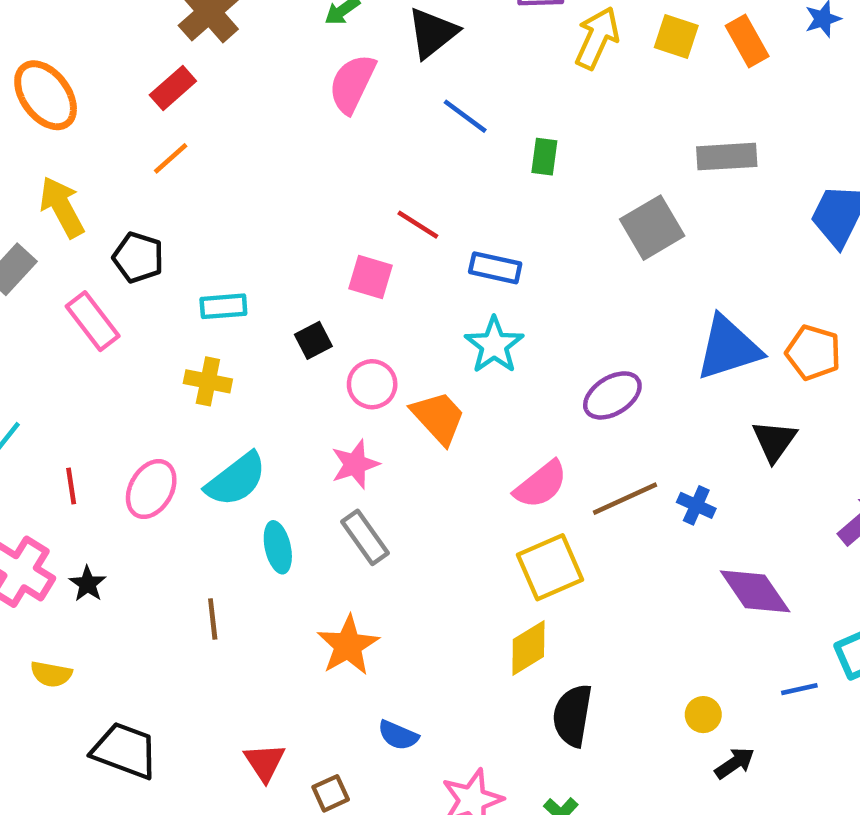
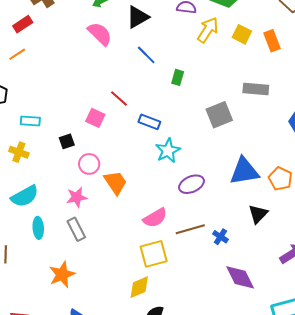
pink semicircle: (352, 84) -> (100, 34), turned 100
cyan star: (494, 345) -> (168, 151), moved

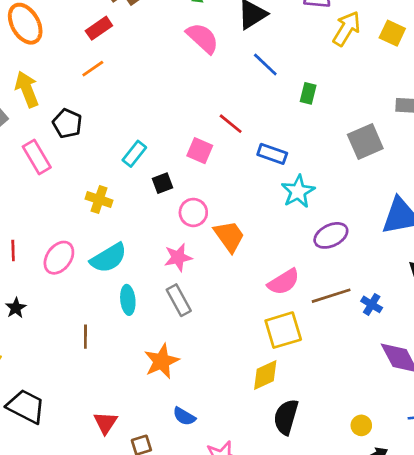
cyan rectangle: (30, 121) -> (134, 154), moved, turned -54

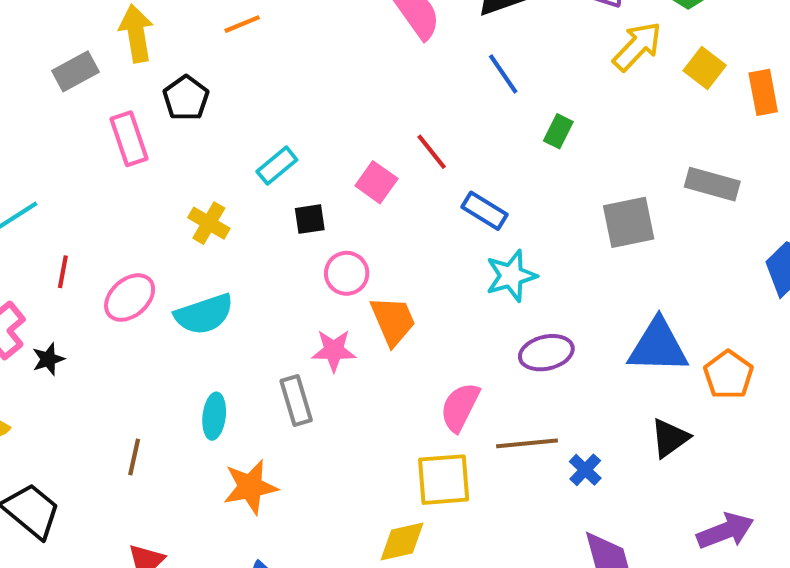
pink star: (178, 257) -> (334, 350), moved
pink semicircle: (284, 282) -> (460, 407), turned 136
cyan ellipse: (128, 300) -> (214, 416), moved
brown line: (85, 337) -> (134, 457), moved

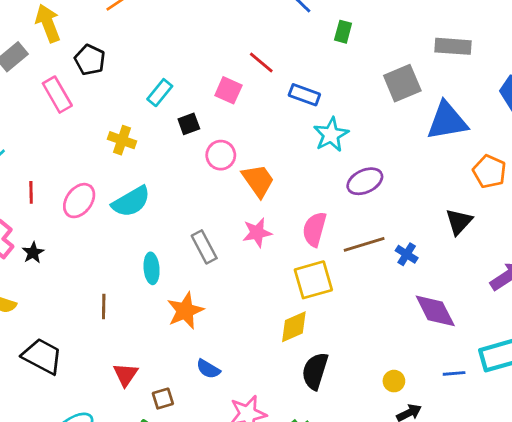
blue triangle: (658, 346) -> (447, 121), moved
pink star: (334, 350) -> (257, 233), moved

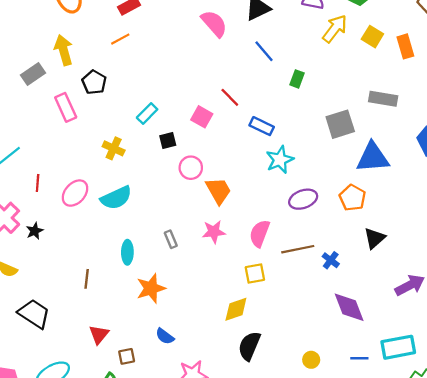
orange pentagon: (489, 171) -> (352, 198), moved
gray rectangle: (204, 247) -> (171, 239), size x0.7
yellow square: (313, 280) -> (255, 273), size x0.7

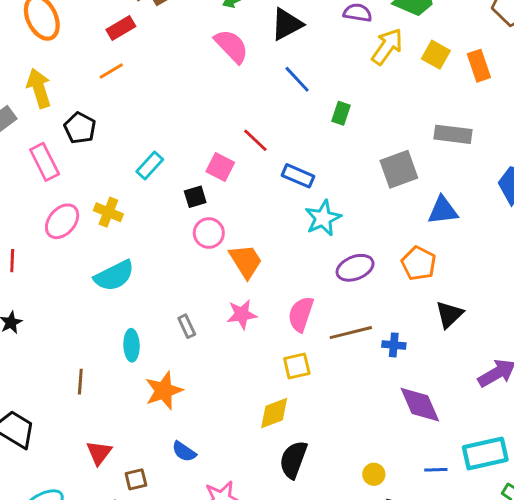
black square: (168, 141) -> (195, 197), moved
blue triangle: (373, 158) -> (443, 211), size x0.7
pink ellipse: (75, 193) -> (62, 221), moved
blue cross: (331, 260) -> (394, 345), turned -30

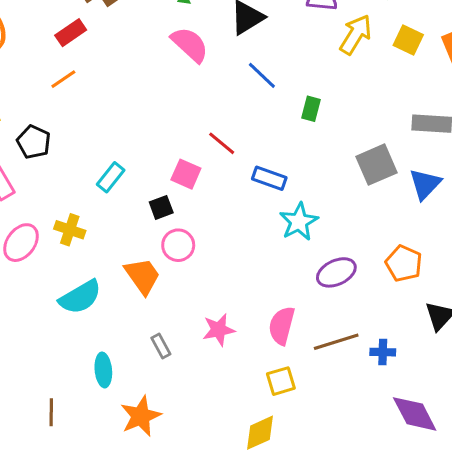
blue triangle: (443, 211) -> (425, 184), moved, turned -36
orange trapezoid: (246, 261) -> (143, 276), moved

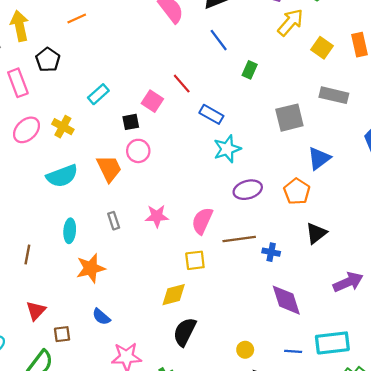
yellow square: (408, 40) -> (322, 48), moved
blue triangle: (425, 184) -> (319, 158), moved

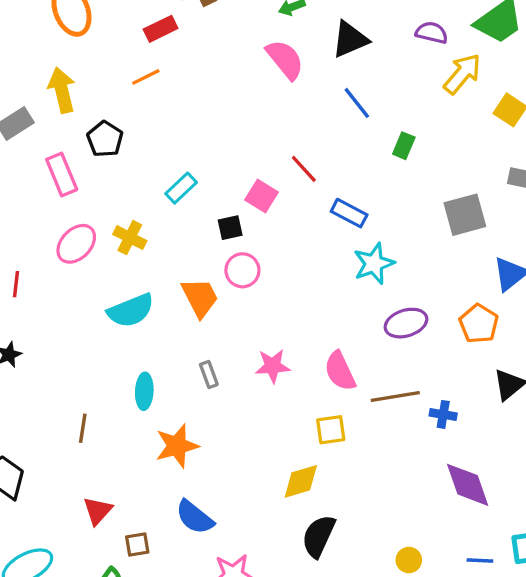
pink semicircle: (202, 221) -> (340, 371), turned -48
blue semicircle: (101, 317) -> (195, 517), size x1.4

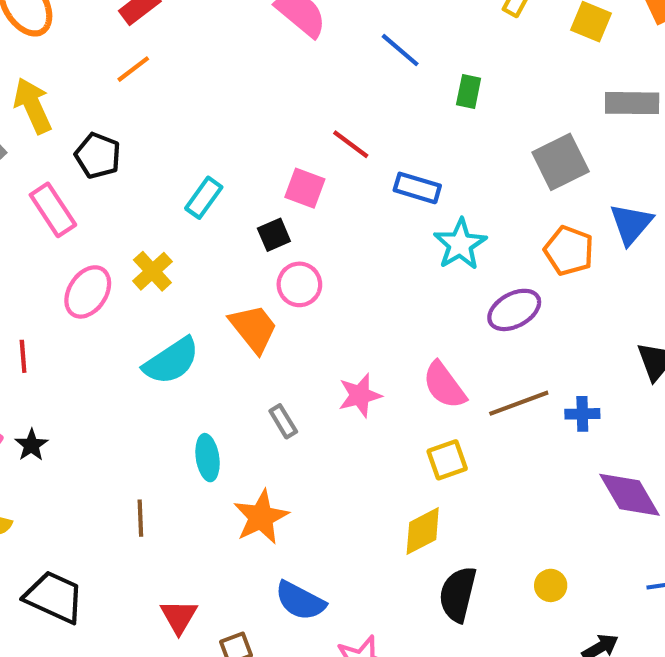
yellow cross: (130, 238) -> (152, 271), turned 32
orange pentagon: (479, 324) -> (569, 251), moved
yellow circle: (409, 560) -> (551, 585), moved

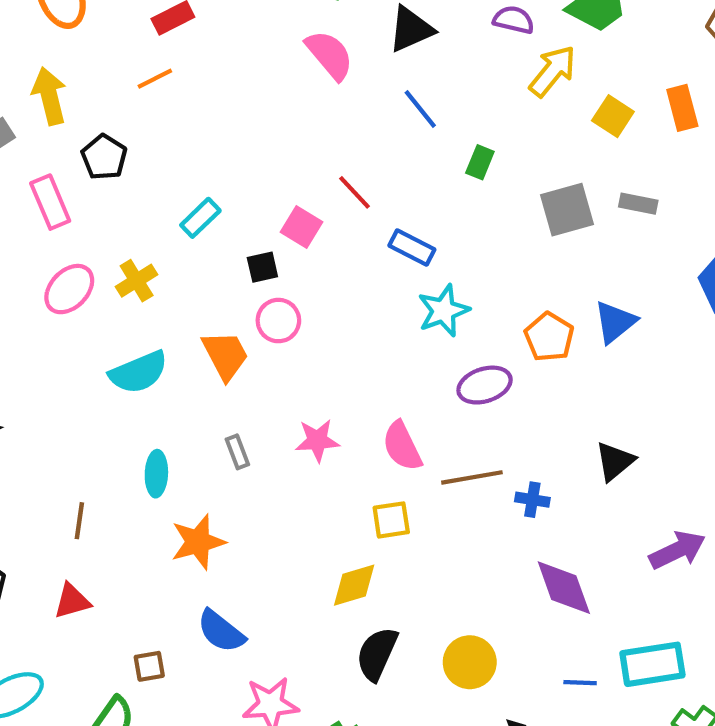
gray rectangle: (632, 103) -> (638, 204), size x0.7
gray square: (561, 162) -> (567, 210), moved
yellow circle: (551, 585) -> (470, 662), size x1.6
red triangle: (179, 616) -> (72, 601), moved, turned 33

